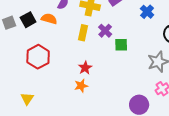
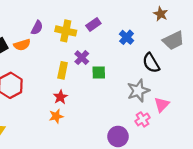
orange semicircle: (49, 19) -> (22, 45), turned 147
yellow rectangle: (83, 33) -> (63, 70), moved

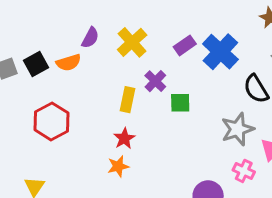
purple rectangle: (93, 25) -> (185, 45), moved
yellow cross: (66, 31) -> (132, 42), turned 36
blue cross: (127, 37) -> (220, 52), size x1.6
pink cross: (143, 119) -> (244, 171), turned -32

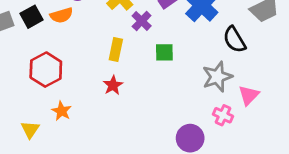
purple cross: (155, 81) -> (142, 21), moved
orange star: (118, 166) -> (62, 111), moved, turned -30

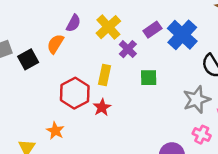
orange semicircle: (62, 15) -> (55, 44), turned 138
black square: (32, 17) -> (28, 59), moved
red hexagon: (46, 70) -> (75, 93), moved

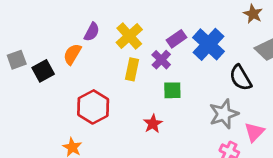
purple cross: (128, 49) -> (161, 60), moved
yellow rectangle: (105, 75) -> (132, 69), moved
red star: (102, 107) -> (153, 124), moved

